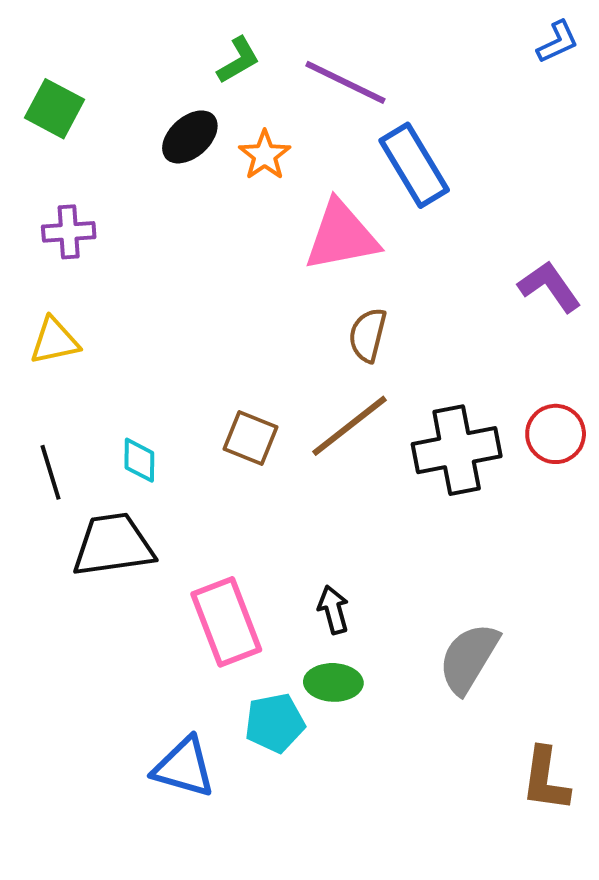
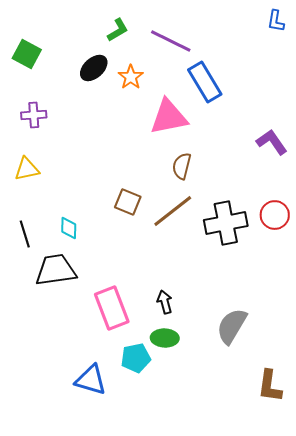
blue L-shape: (558, 42) -> (276, 21), turned 125
brown square: (250, 438) -> (128, 202), moved

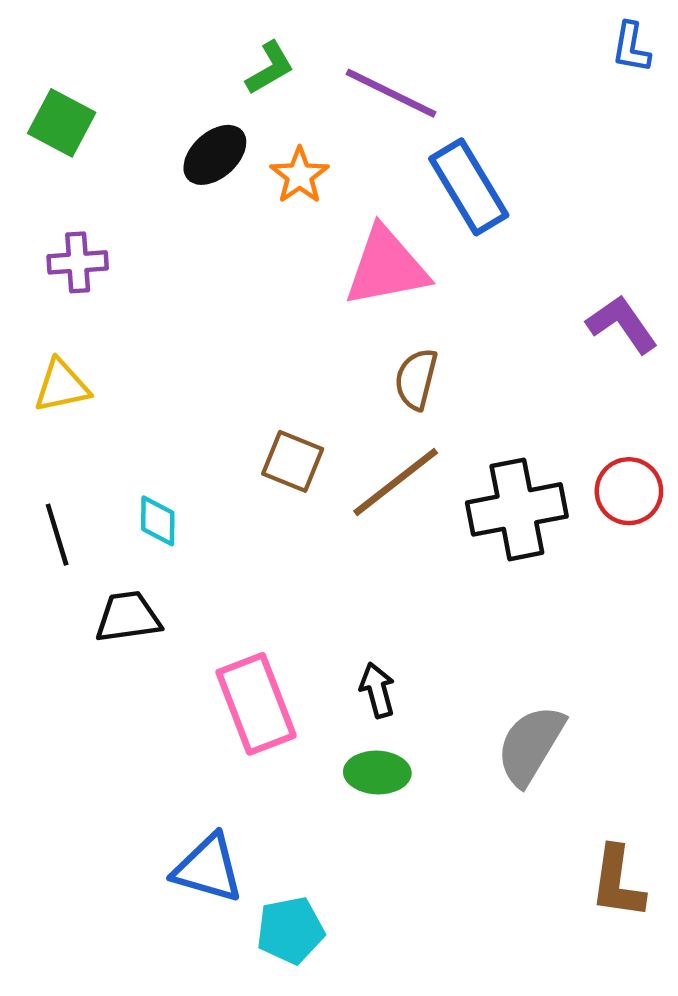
black trapezoid: (56, 270) -> (128, 617), size x0.7
cyan pentagon: (136, 358) -> (290, 930), moved

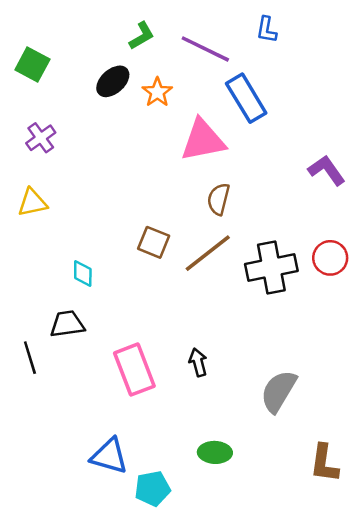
blue L-shape: (631, 47) -> (267, 30), moved
purple cross: (78, 262) -> (41, 138), turned -32
black line: (57, 535) -> (30, 358), moved
green ellipse: (377, 772) -> (215, 452), moved

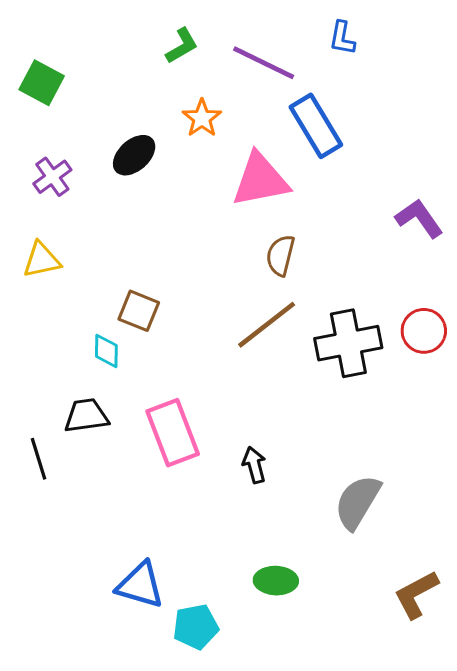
black ellipse: (113, 81) -> (134, 155), moved
brown square: (154, 242) -> (139, 311), moved
pink rectangle: (134, 370) -> (173, 433), moved
brown L-shape: (324, 463) -> (416, 594), turned 54

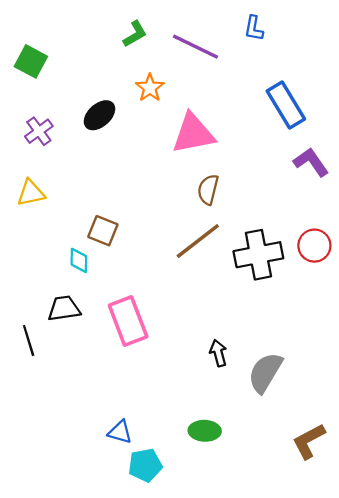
blue rectangle: (316, 126) -> (286, 105), moved
black arrow: (254, 465) -> (218, 353), moved
blue triangle: (140, 585) -> (120, 432), moved, size x0.7

